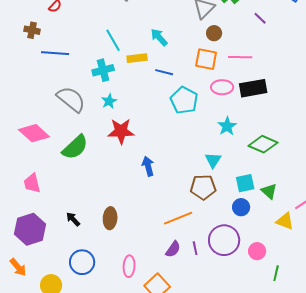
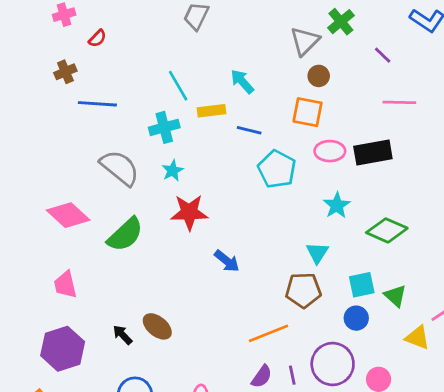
brown cross: (32, 30) -> (65, 72), turned -35
pink line: (240, 57) -> (399, 102), moved
blue arrow: (148, 166) -> (227, 261), turned 144
brown ellipse: (110, 218) -> (157, 326), moved, turned -55

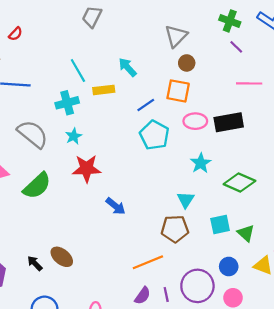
green cross: (341, 22) -> (230, 21), moved, turned -30
blue line: (249, 130) -> (146, 105), moved, turned -48
blue circle: (356, 318) -> (229, 267), moved

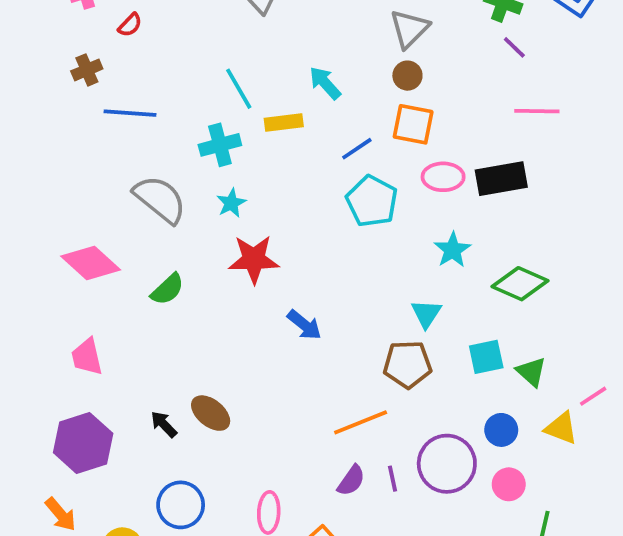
brown circle: (187, 63) -> (407, 76), moved
green semicircle: (37, 186) -> (167, 289), size x0.7

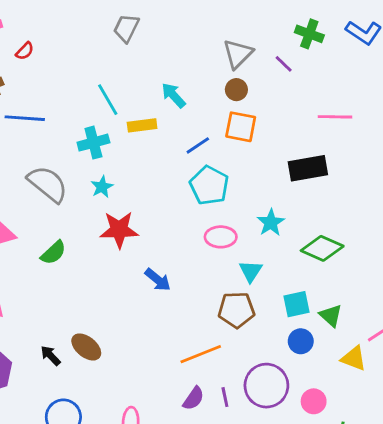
purple line: (514, 47) -> (284, 64), moved
pink ellipse: (443, 177) -> (221, 237), moved
blue circle: (501, 430) -> (301, 341), moved

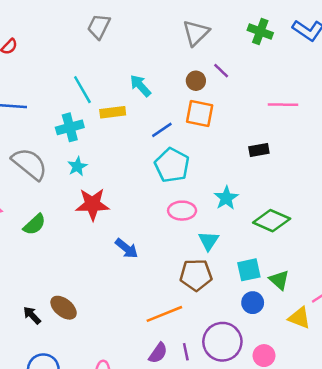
gray triangle: (238, 54) -> (196, 33), moved
purple line: (284, 64) -> (221, 71), moved
black rectangle: (308, 168) -> (259, 150), size x0.6

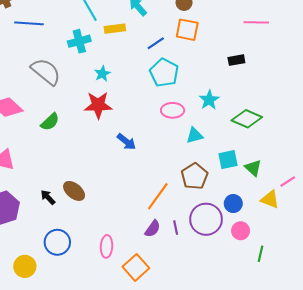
cyan star: (77, 166) -> (102, 74), moved
cyan triangle: (209, 241) -> (195, 135), turned 42
brown pentagon: (196, 275) -> (195, 176), moved, turned -30
blue circle: (253, 303) -> (233, 204), moved
orange line: (164, 314) -> (158, 196), turned -32

